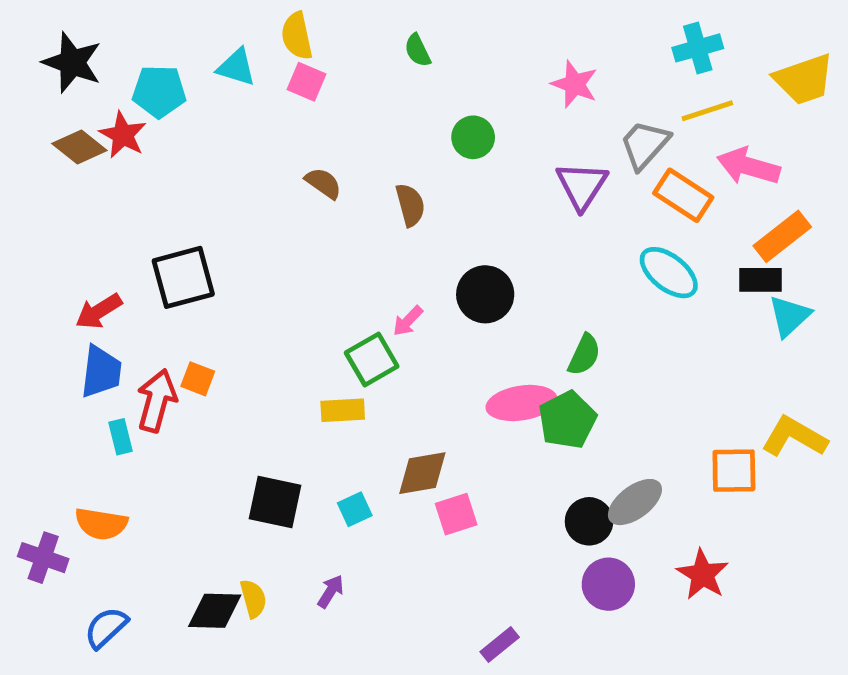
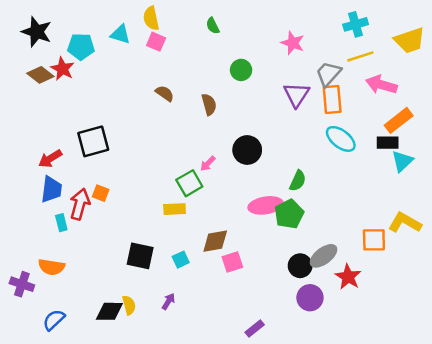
orange rectangle: (683, 195) -> (332, 100), moved, turned 52
red star: (703, 574) -> (348, 277), moved

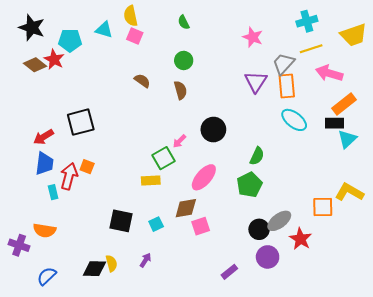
green circle: (241, 70) -> (184, 60), moved
pink ellipse: (266, 205) -> (204, 177), moved, turned -40
purple rectangle: (255, 328) -> (229, 272), moved

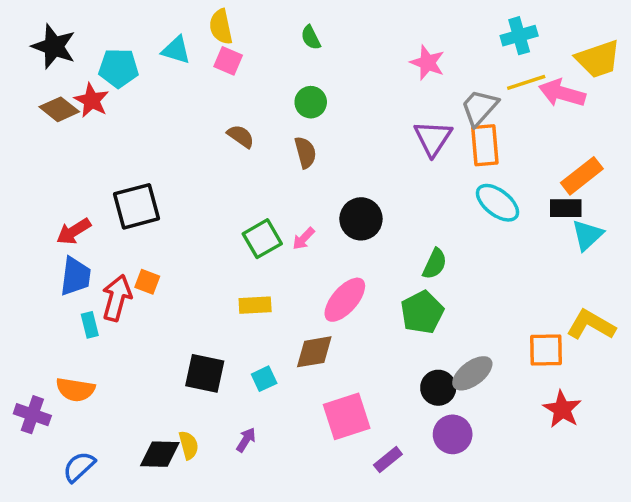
pink arrow: (329, 73) -> (562, 93), moved
green square: (163, 158) -> (262, 239), moved
pink square: (201, 226) -> (347, 416), moved, size x1.5
red star: (300, 239) -> (562, 409), moved

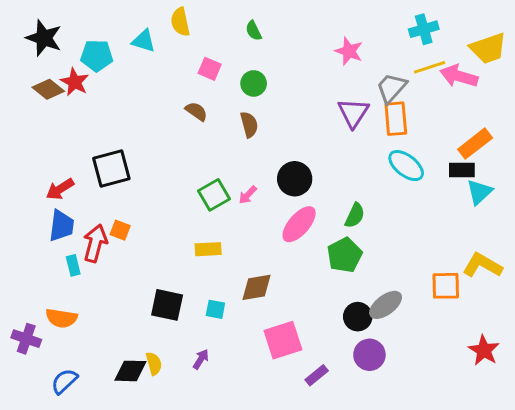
pink square: (228, 61) -> (210, 69), moved
pink ellipse: (345, 300) -> (299, 224), moved
cyan square: (264, 379) -> (215, 309), turned 36
red star: (562, 409) -> (484, 350), moved

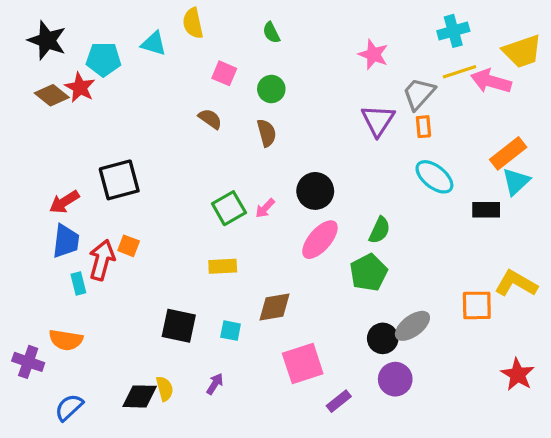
orange rectangle: (396, 119) -> (423, 127), size x0.6
black rectangle: (462, 170) -> (486, 210), moved
cyan triangle: (479, 192) -> (516, 182), moved

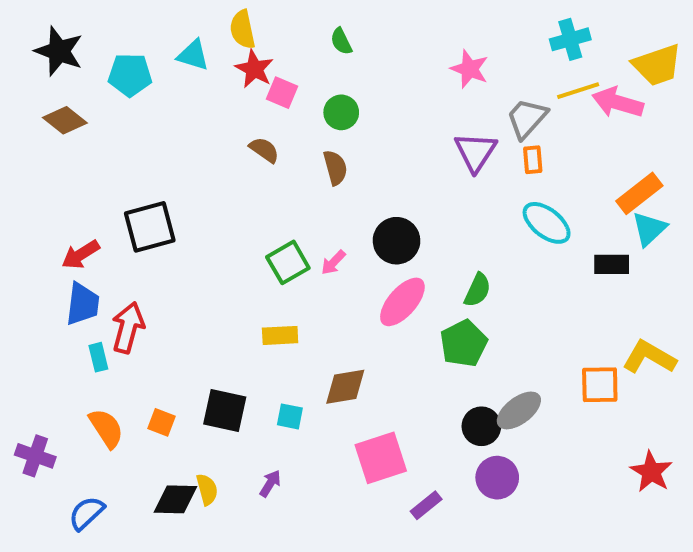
red star: (80, 87) -> (254, 69), moved
orange square: (129, 246) -> (162, 422), moved
orange semicircle: (66, 340) -> (106, 428), moved, turned -132

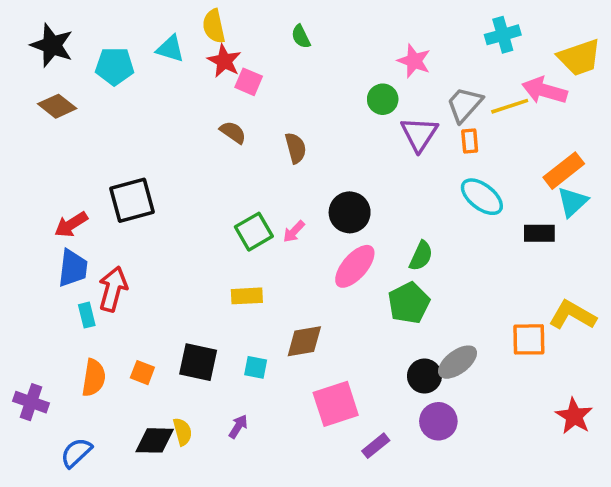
yellow line: (578, 91) -> (510, 106), moved
green circle: (341, 112) -> (383, 99), moved
orange semicircle: (106, 428) -> (94, 378), turned 42

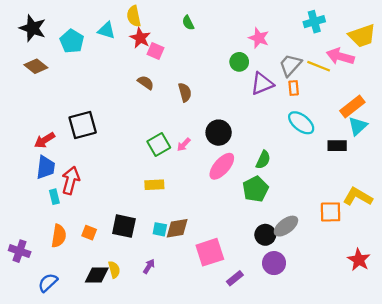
cyan pentagon: (115, 66) -> (72, 41), turned 30
yellow line: (510, 106) -> (319, 66), turned 40
purple triangle: (419, 134) -> (262, 84), turned 35
brown diamond: (304, 341) -> (177, 228), moved

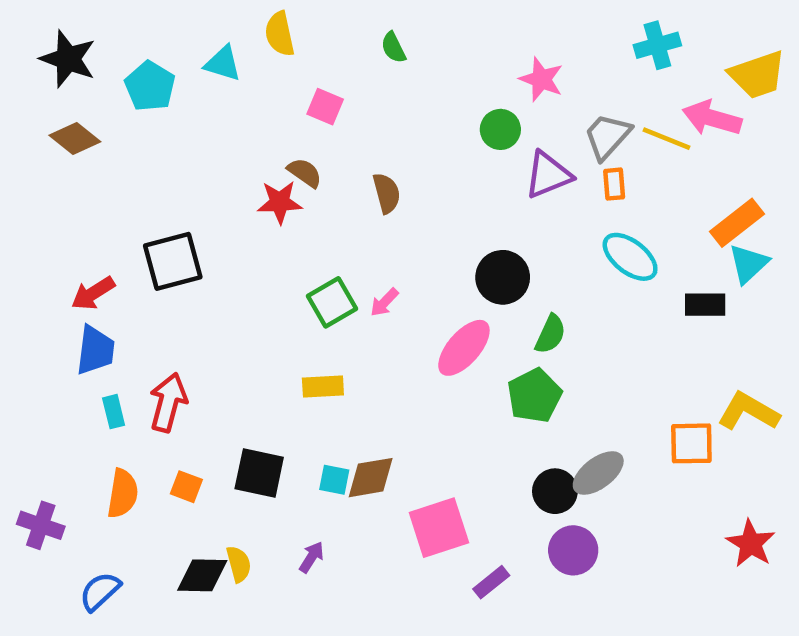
red star: (140, 38) -> (280, 202), moved, turned -30
black circle: (219, 133) -> (503, 277), moved
red arrow: (71, 180) -> (168, 402), moved

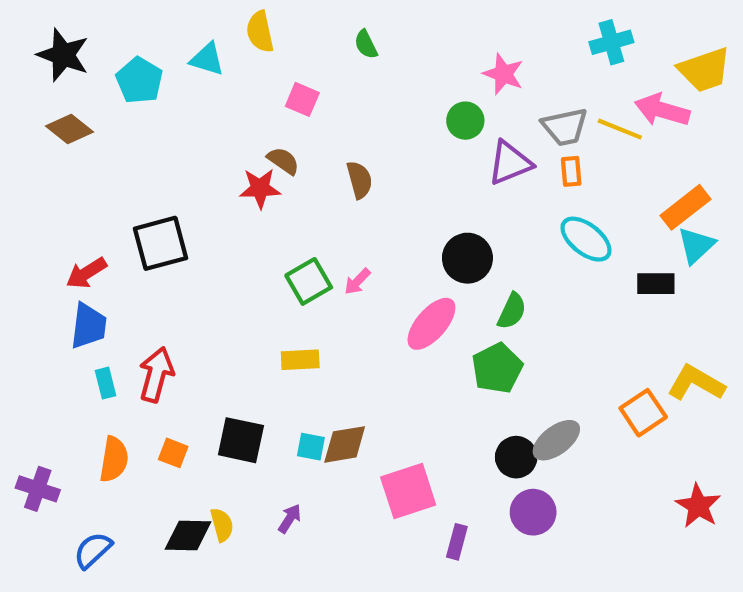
gray trapezoid: (607, 136) -> (565, 127), turned -144
orange square: (691, 443) -> (643, 413), turned -33
purple rectangle: (491, 582) -> (457, 542), turned -36

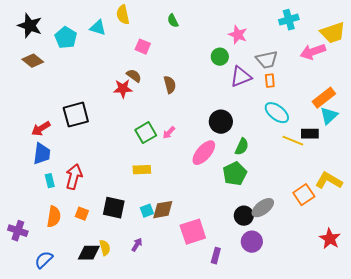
pink arrow: (662, 110) -> (313, 52), turned -35
yellow line: (620, 129) -> (293, 141), moved
cyan square: (311, 447) -> (147, 211), turned -32

